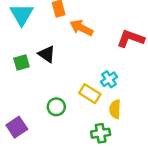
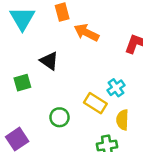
green square: (22, 63) -> (22, 83), moved

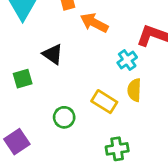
cyan cross: (116, 88) -> (127, 60), moved
yellow semicircle: (122, 120) -> (134, 90), moved

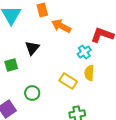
black triangle: (53, 54) -> (32, 48), turned 35
green circle: (64, 117) -> (32, 93), moved

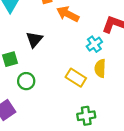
green circle: (32, 93) -> (26, 81), moved

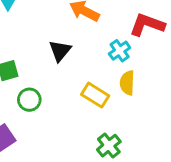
black triangle: (34, 39) -> (60, 51), moved
green cross: (86, 116) -> (109, 146), turned -30

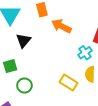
black triangle: (60, 51) -> (23, 40), moved

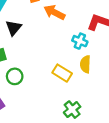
cyan cross: (85, 53) -> (80, 41), turned -32

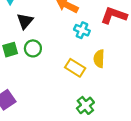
cyan cross: (80, 41) -> (82, 30), moved
green circle: (15, 76) -> (33, 48), moved

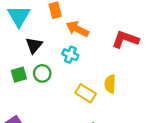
cyan cross: (82, 30) -> (70, 55), moved

